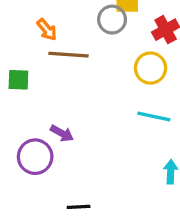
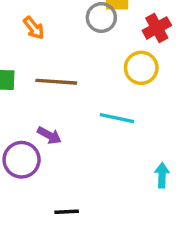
brown line: (69, 55) -> (56, 82), moved
cyan line: (154, 117) -> (117, 118), moved

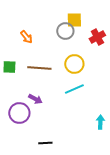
yellow circle: (141, 68) -> (74, 64), moved
cyan line: (117, 118) -> (74, 89), turned -36

